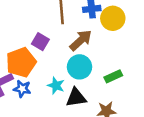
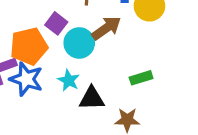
cyan circle: (80, 67) -> (79, 43), moved
blue star: (22, 89) -> (26, 79), size x1.5

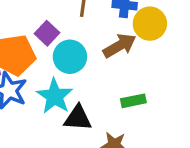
brown arrow: (106, 28) -> (120, 46), moved
cyan star: (69, 80) -> (55, 96), size x1.5

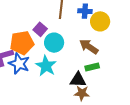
brown arrow: (120, 46) -> (89, 47), moved, turned -114
black triangle: (78, 118) -> (78, 80), moved

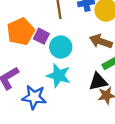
orange pentagon: (22, 43) -> (21, 32), moved
blue star: (19, 64) -> (34, 97), moved

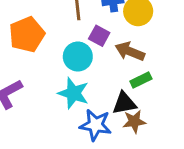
purple square: (41, 36) -> (99, 36), moved
blue star: (34, 97) -> (96, 125), moved

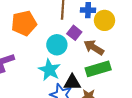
green rectangle: (141, 80) -> (98, 69), size x1.6
black triangle: (124, 103) -> (72, 82), moved

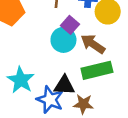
cyan circle: (57, 45) -> (63, 40), moved
cyan star: (49, 70) -> (21, 80), moved

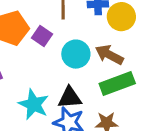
purple square: (70, 25) -> (42, 36), moved
black triangle: (64, 85) -> (70, 98), moved

